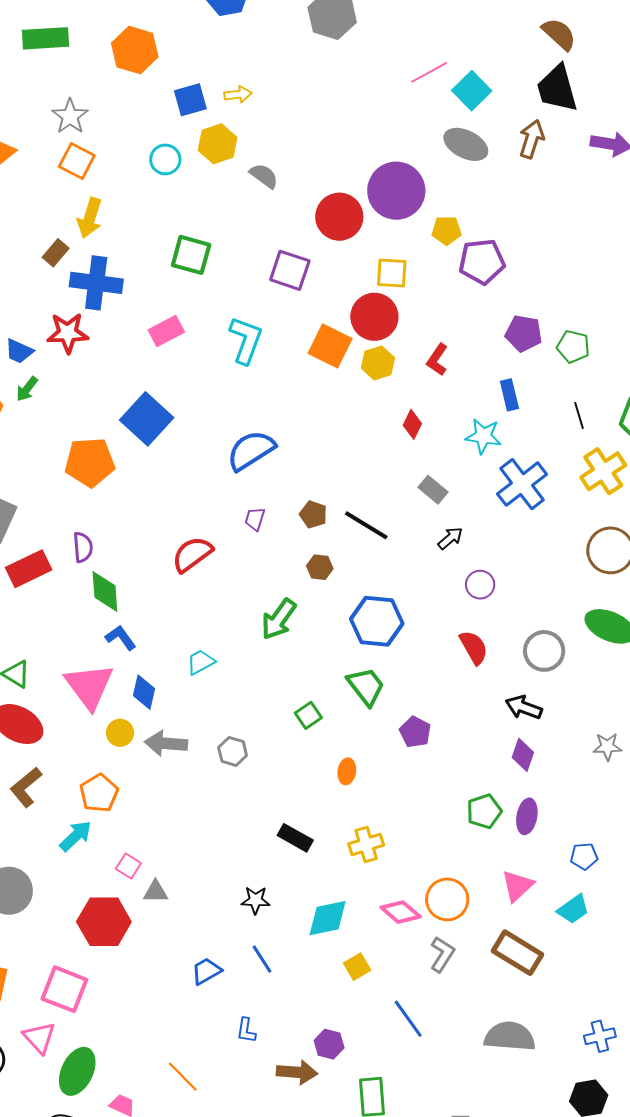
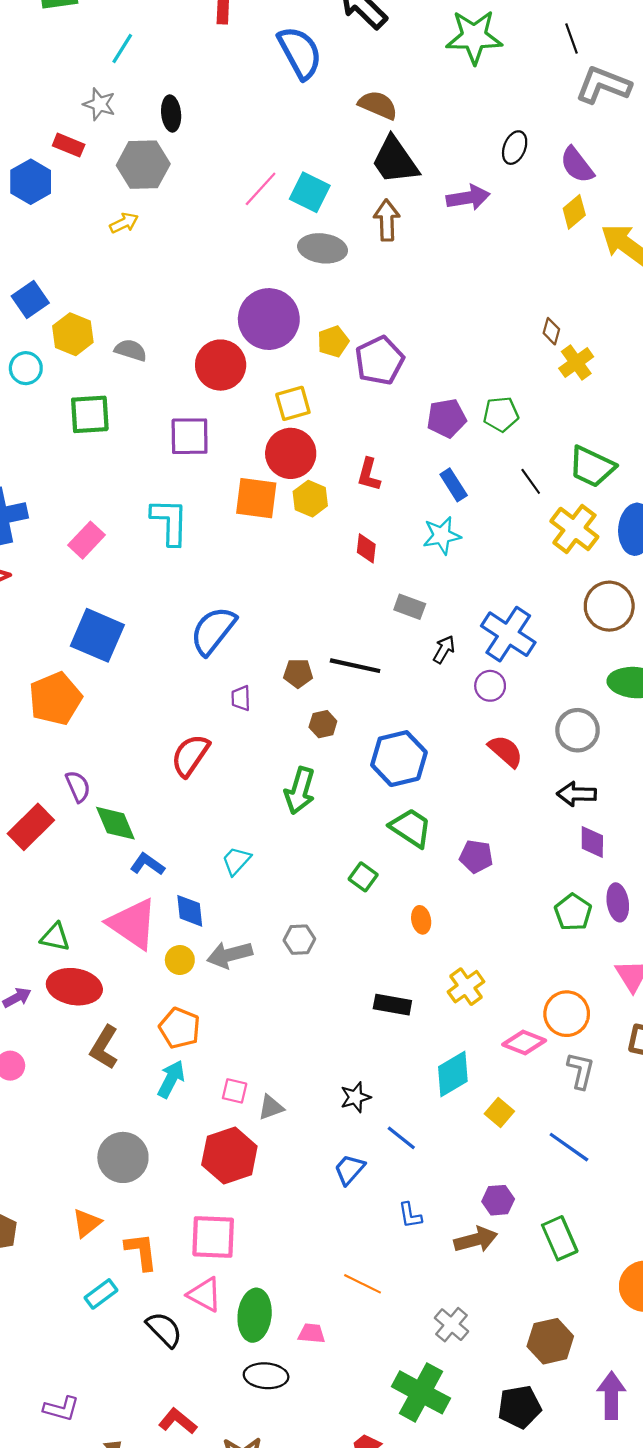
yellow arrow: (238, 94) -> (124, 223), moved
green square: (191, 255) -> (90, 414), moved
blue cross: (522, 484) -> (508, 634), moved
black star: (256, 900) -> (355, 1097), moved

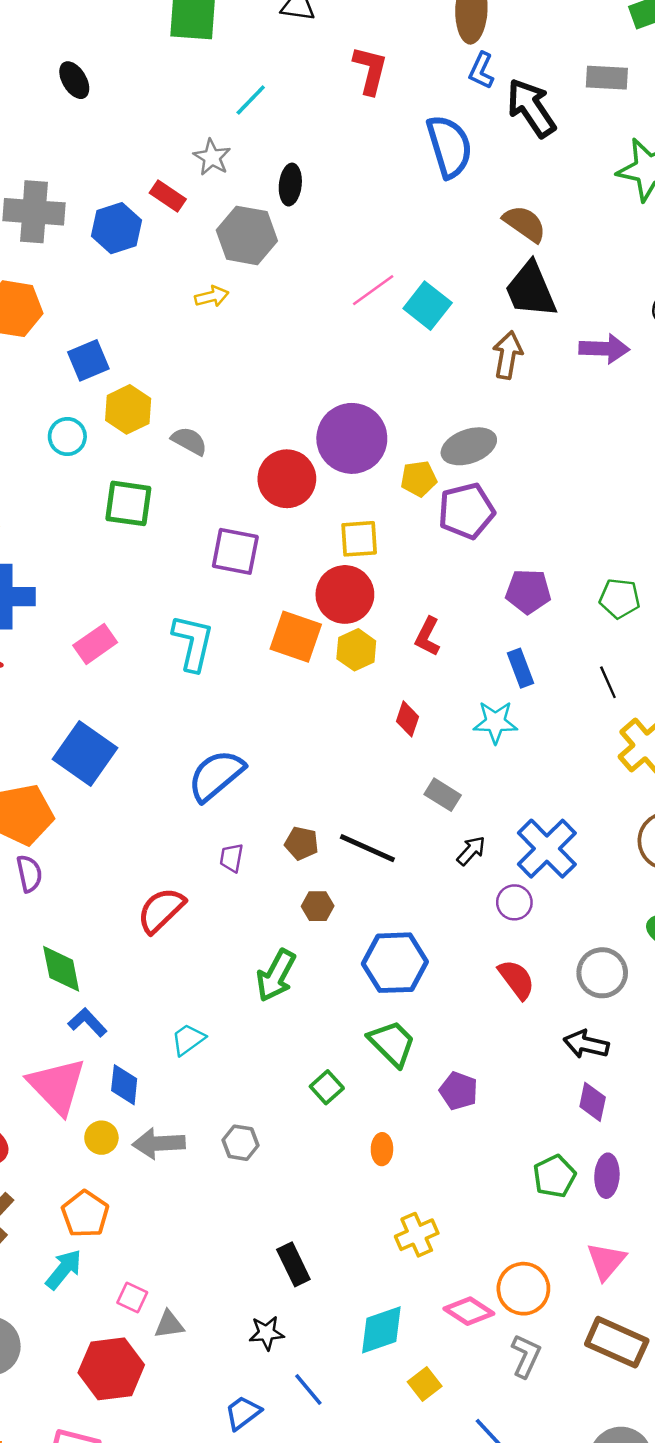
gray ellipse: (323, 248) -> (469, 446), moved, turned -39
green pentagon: (501, 414) -> (620, 598), moved
purple semicircle: (78, 786) -> (29, 874), moved
black rectangle: (392, 1005) -> (293, 1264), moved, turned 42

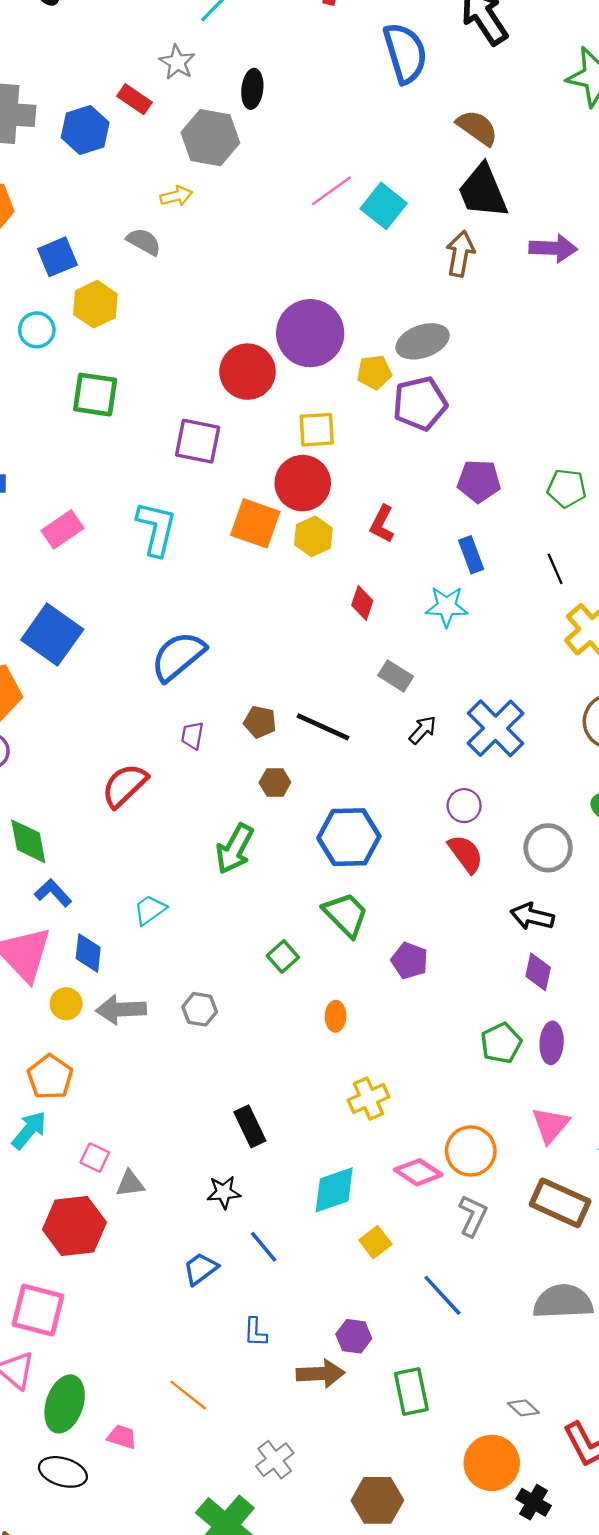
gray semicircle: (189, 441) -> (144, 242), moved
purple circle: (514, 902) -> (464, 806), moved

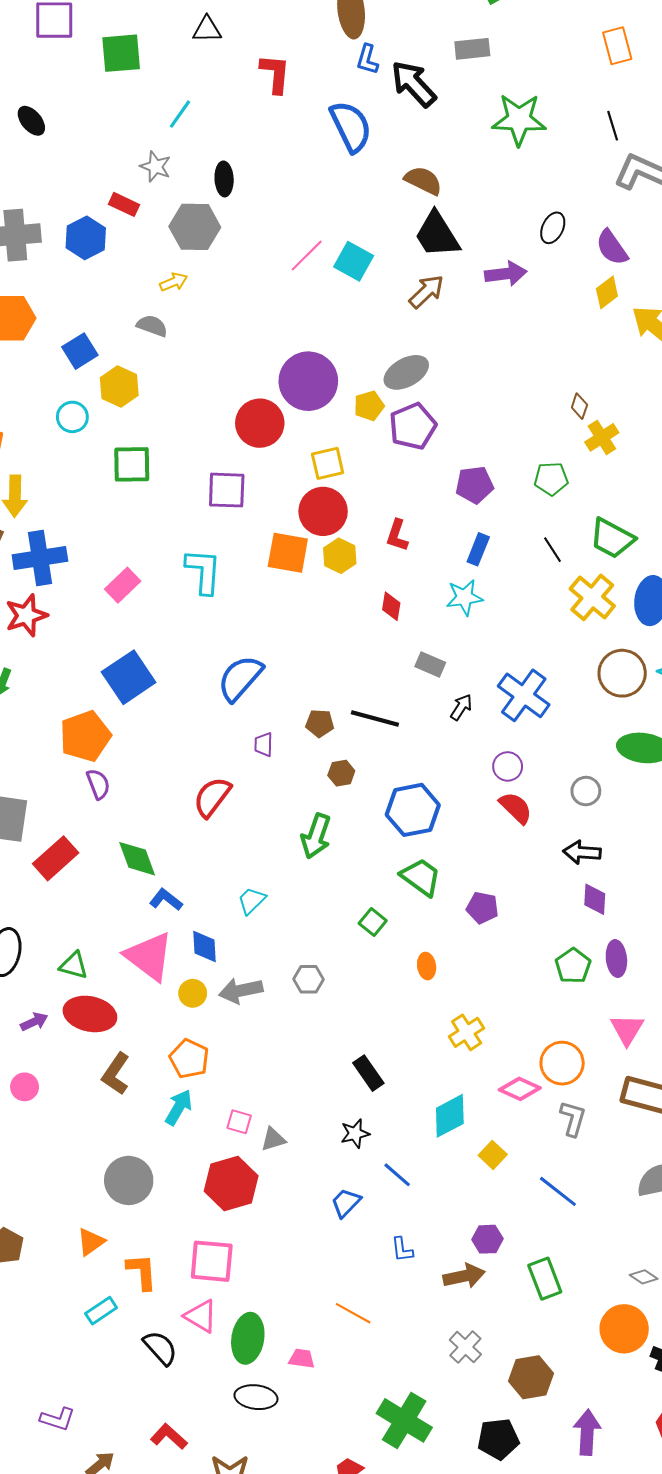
brown arrow: (460, 254) -> (426, 292), turned 45
blue rectangle: (471, 555) -> (478, 549), turned 52
blue square: (52, 635) -> (129, 677), turned 30
gray circle: (548, 848) -> (586, 791), size x0.7
gray cross: (275, 1460) -> (465, 1347), moved

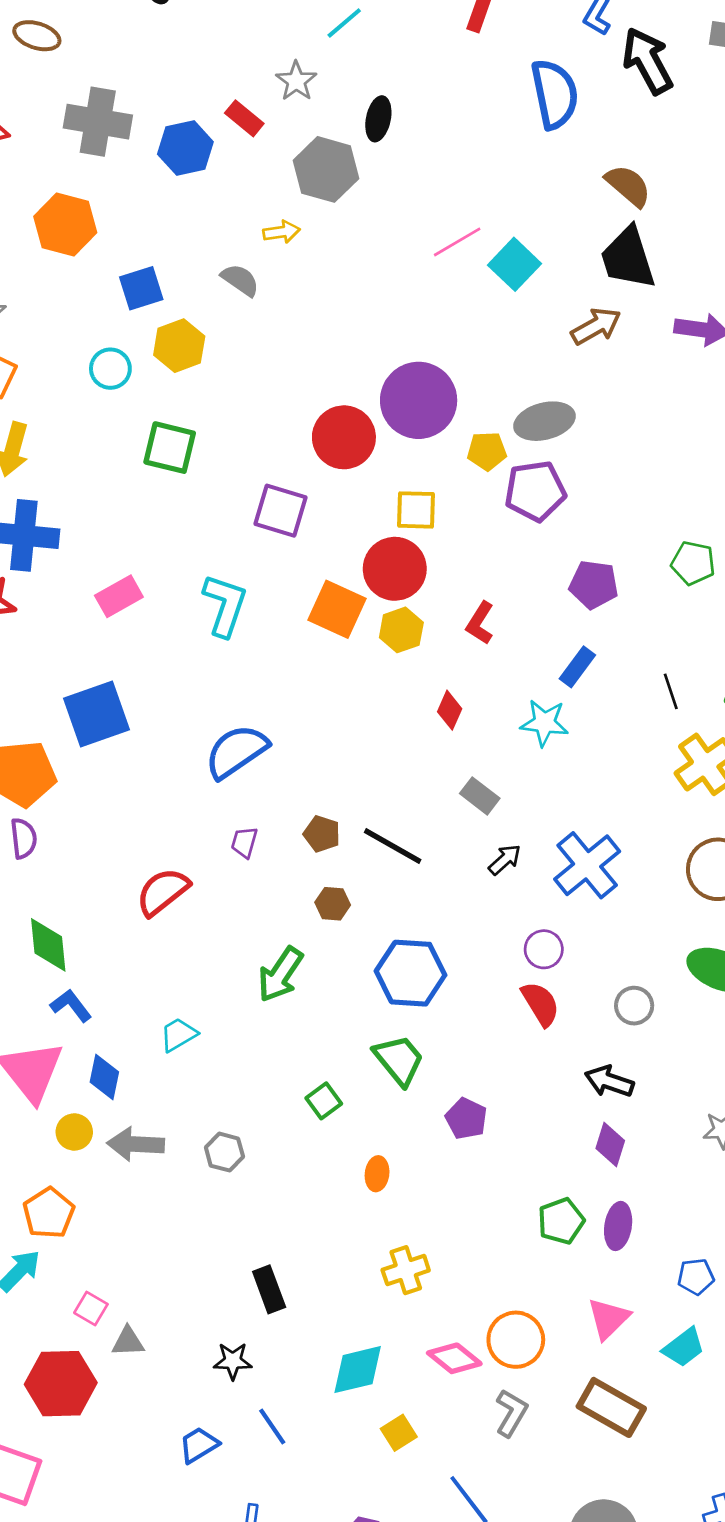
green pentagon: (551, 479) -> (693, 563), moved

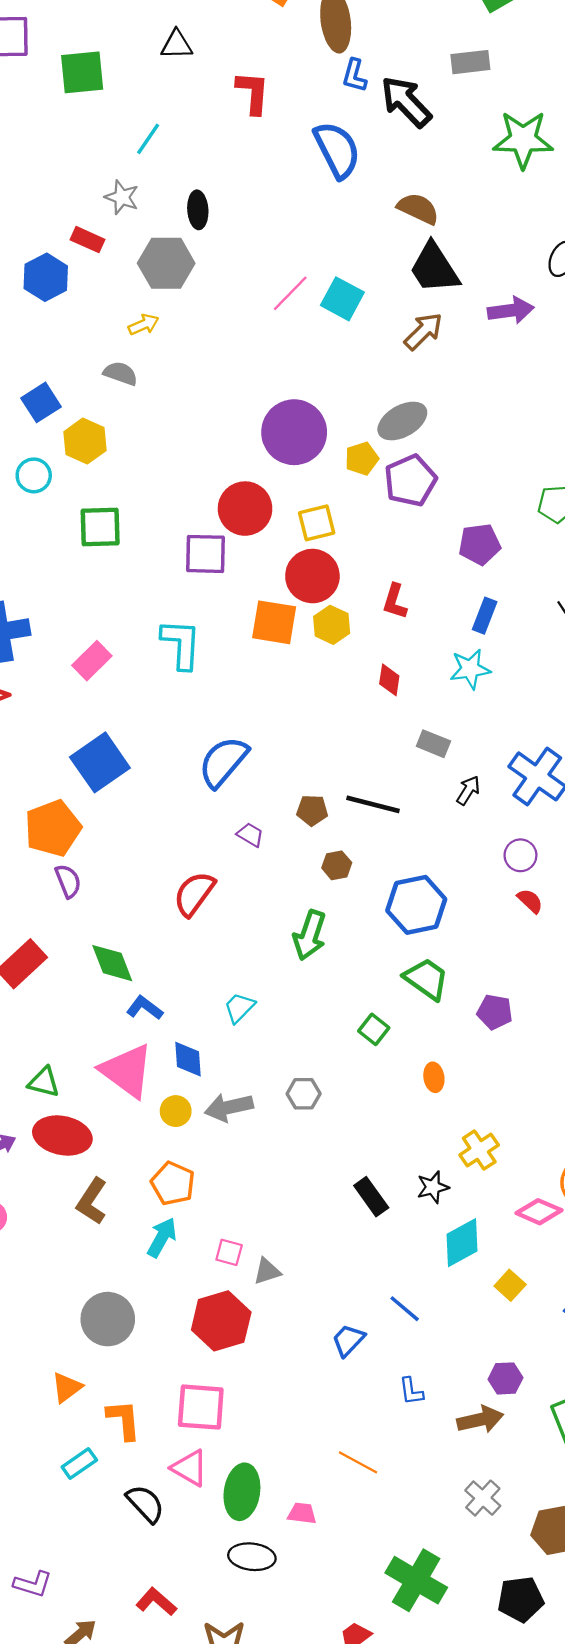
red circle: (344, 437) -> (245, 509), moved
purple trapezoid: (244, 842) -> (250, 835), turned 120
red semicircle: (540, 1004) -> (530, 901), size x0.7
black star: (233, 1361) -> (433, 1187), moved

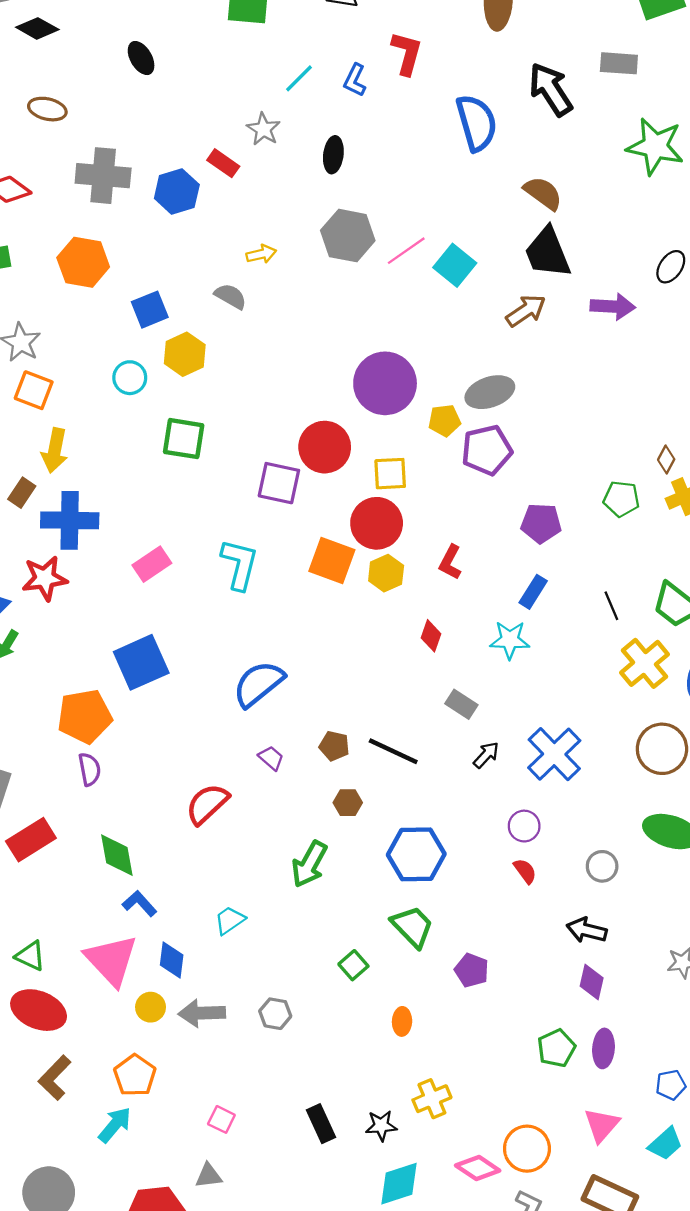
blue L-shape: (354, 75) -> (355, 80), moved
gray hexagon: (166, 263) -> (348, 236), moved
pink square: (229, 1252) -> (221, 1119), moved

